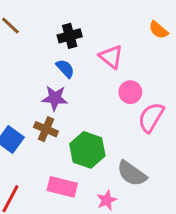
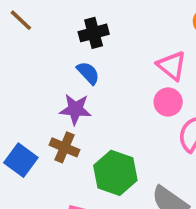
pink triangle: (111, 57) -> (172, 66), moved

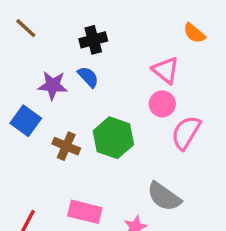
purple star: (75, 109) -> (53, 85), moved
blue square: (21, 160) -> (26, 121), moved
green hexagon: (115, 173) -> (113, 138), moved

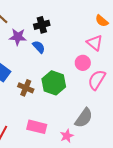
pink triangle: (166, 70) -> (95, 43), moved
purple star: (53, 85) -> (18, 37), moved
gray semicircle: (164, 197) -> (84, 118), turned -90

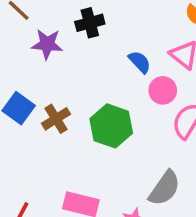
blue semicircle: (39, 47) -> (140, 62), moved
brown cross: (26, 88) -> (56, 119), moved, turned 35

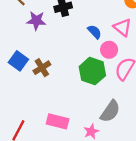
green hexagon: (111, 126) -> (92, 71), moved

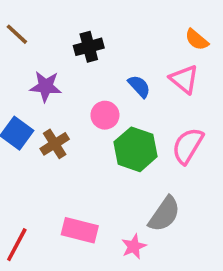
purple star: (36, 21) -> (46, 86), moved
pink circle: (109, 50) -> (105, 115), moved

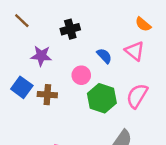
brown cross: (55, 144) -> (47, 95), turned 36

